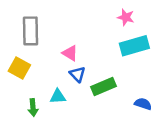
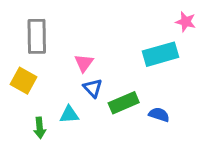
pink star: (126, 17) -> (186, 22), moved
pink triangle: (70, 53) -> (84, 63), turned 35
blue semicircle: (143, 104) -> (159, 115), moved

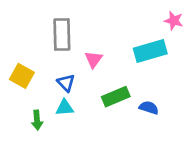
gray rectangle: (37, 36) -> (62, 34), moved
pink triangle: (84, 63) -> (94, 59), moved
blue triangle: (93, 88) -> (66, 83), moved

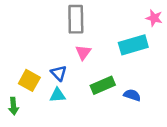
gray rectangle: (62, 34) -> (76, 19), moved
yellow square: (22, 76) -> (29, 80), moved
green arrow: (37, 120) -> (13, 106), moved

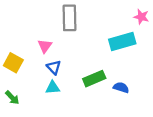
pink triangle: (83, 52) -> (45, 46), moved
yellow square: (29, 80) -> (13, 63), moved
green arrow: (13, 106) -> (12, 98), turned -40

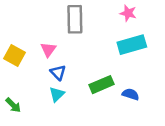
pink star: (141, 17) -> (128, 13), moved
yellow square: (13, 63) -> (14, 56), moved
cyan triangle: (53, 87) -> (57, 94), turned -40

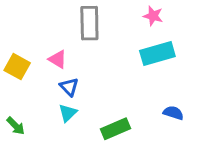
pink triangle: (48, 49) -> (58, 59), turned -35
green rectangle: (102, 85) -> (115, 129), moved
blue semicircle: (131, 94) -> (173, 113), moved

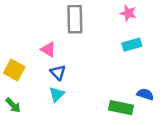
cyan rectangle: (157, 54) -> (132, 45), size x0.7
yellow square: (17, 67) -> (14, 70), moved
green rectangle: (115, 129) -> (121, 108), moved, turned 35

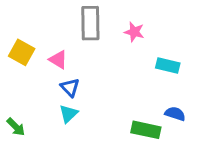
pink star: (128, 13) -> (134, 32), moved
cyan rectangle: (132, 45) -> (168, 66), moved, turned 30
yellow square: (14, 70) -> (22, 52), moved

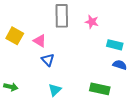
cyan triangle: (68, 114) -> (55, 90), moved
blue semicircle: (175, 114) -> (120, 65), moved
green arrow: (16, 127) -> (11, 87), turned -32

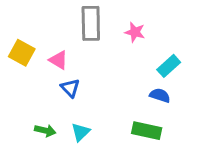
cyan rectangle: (115, 45) -> (169, 66), turned -56
blue semicircle: (120, 65) -> (160, 95), moved
green arrow: (11, 87) -> (45, 131), moved

